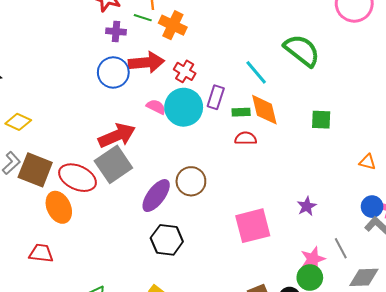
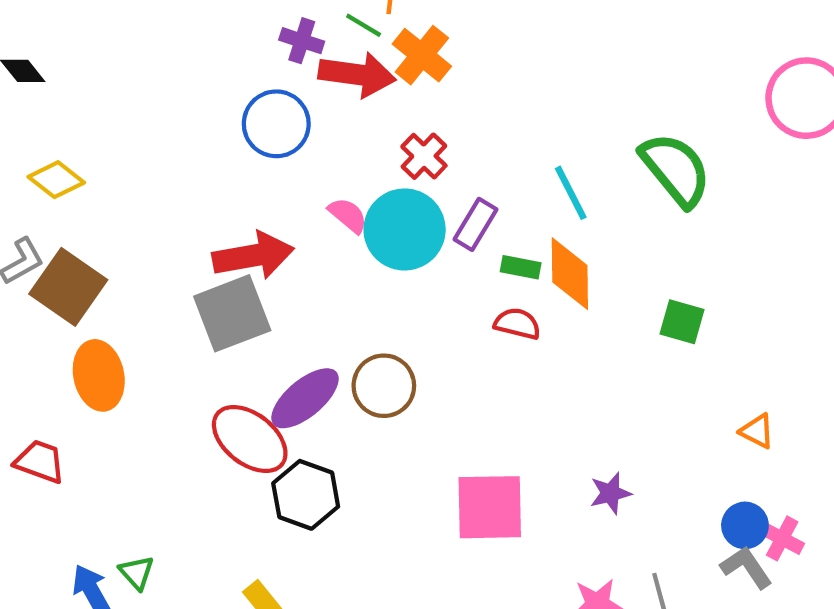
red arrow: (146, 62) -> (357, 74), moved
red ellipse: (77, 178) -> (250, 439), moved

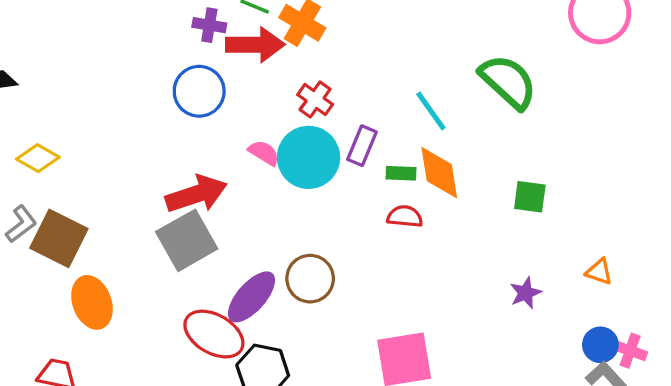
purple star: (610, 493) -> (525, 293), moved

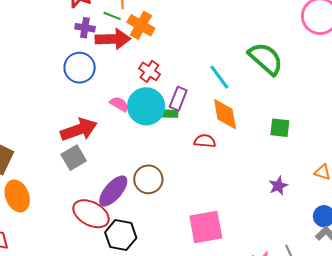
green rectangle: (401, 173) -> (169, 114), moved
gray square: (187, 240) -> (74, 158), size x0.7

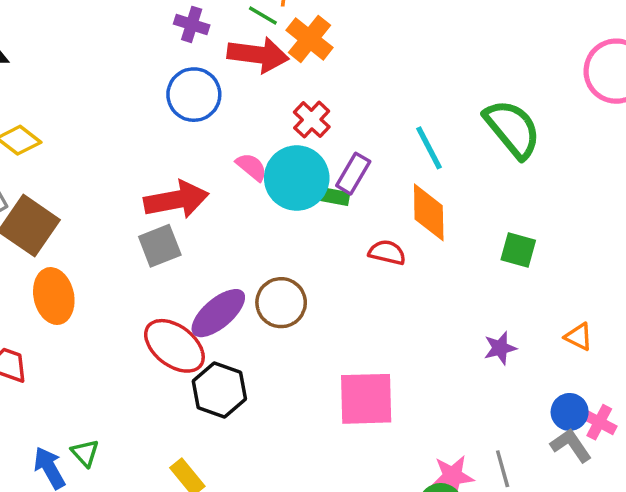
purple cross: (85, 28) -> (192, 24), moved

